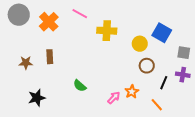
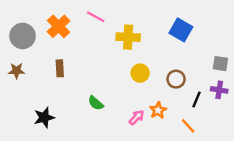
gray circle: (19, 15) -> (23, 36), moved
blue square: (162, 33) -> (181, 30), moved
yellow circle: (140, 44) -> (140, 73), moved
brown star: (26, 63) -> (17, 71), moved

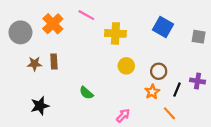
gray square: (220, 64) -> (199, 37), moved
brown star: (17, 71) -> (35, 64), moved
orange star: (158, 110) -> (152, 92), moved
pink arrow: (136, 117) -> (123, 116), moved

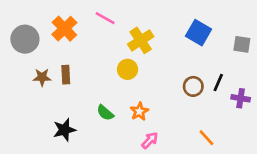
yellow cross: (115, 33) -> (141, 40), turned -36
yellow circle: (126, 66) -> (128, 69), moved
black line: (177, 90) -> (218, 82), moved
orange star: (152, 92) -> (139, 111), moved
black star: (40, 106) -> (64, 130), moved

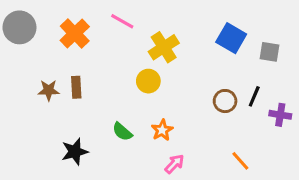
gray circle: (25, 39) -> (19, 27), moved
gray square: (242, 44) -> (270, 52), moved

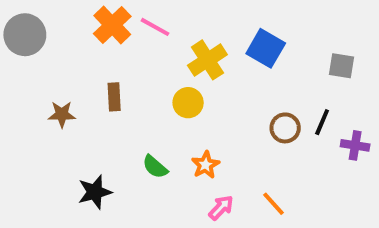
orange cross: (75, 34) -> (112, 25), moved
blue square: (231, 38) -> (266, 48), moved
brown rectangle: (76, 87) -> (114, 97), moved
orange line: (240, 161) -> (273, 204), moved

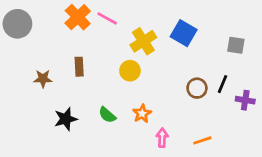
black star: (95, 192) -> (66, 119), moved
orange line: (273, 204) -> (202, 140), moved, turned -66
pink arrow: (221, 208) -> (162, 138), moved, turned -42

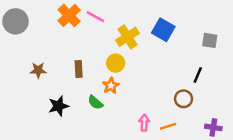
brown rectangle: (79, 67) -> (79, 69), moved
brown circle: (197, 88) -> (184, 99), moved
purple cross: (245, 100) -> (213, 127), moved
orange star: (142, 114) -> (111, 86), moved
orange line: (202, 140) -> (168, 126), moved

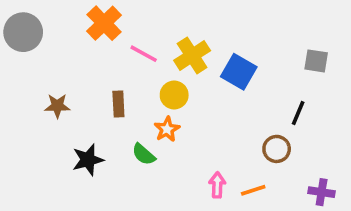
pink line: (95, 17) -> (144, 54), moved
blue square: (163, 30) -> (239, 72), moved

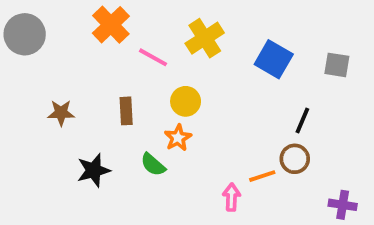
yellow cross: (192, 55) -> (205, 38), moved
blue square: (239, 72) -> (274, 59), moved
black line: (298, 113) -> (302, 121), moved
orange line: (253, 190) -> (262, 176), moved

